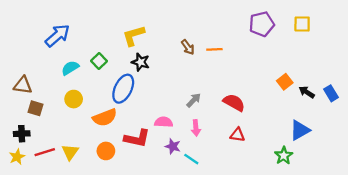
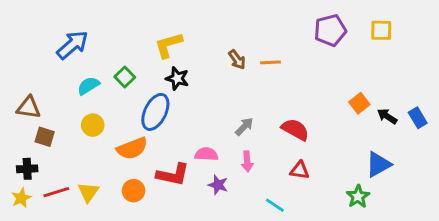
cyan line: (191, 159) -> (275, 205), moved

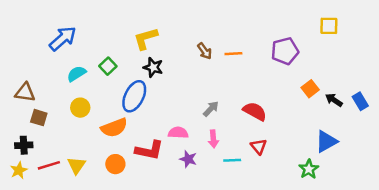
purple pentagon: (330, 30) -> (285, 51), moved
red triangle: (300, 170) -> (259, 146), turned 42
cyan line: (275, 205) -> (232, 160), moved, turned -36

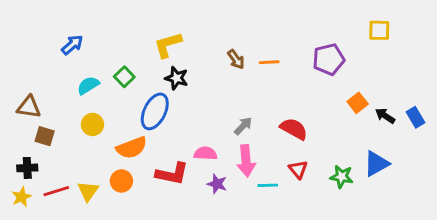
blue arrow: (63, 38) -> (72, 45), size x0.7
pink arrow: (213, 139) -> (246, 161), size x1.5
orange circle: (115, 164) -> (121, 181), moved
green star: (309, 169) -> (342, 177), moved, turned -30

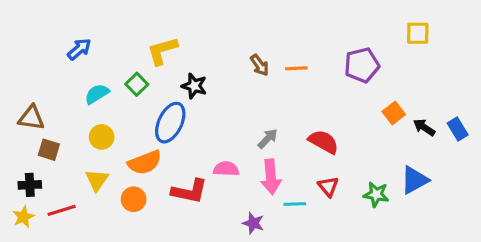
yellow L-shape: (168, 45) -> (162, 51), moved
purple star: (217, 184) -> (253, 223), moved
yellow triangle: (88, 191) -> (97, 180), moved

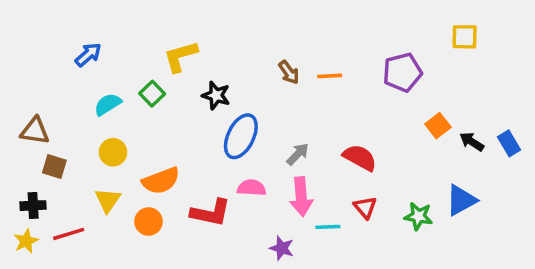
blue ellipse: (170, 123) -> (241, 136), moved

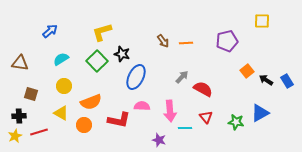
green square: (152, 94) -> (97, 61), moved, size x1.5
brown triangle: (35, 131) -> (20, 63), moved
gray arrow: (298, 154) -> (182, 77), moved
yellow triangle: (108, 200) -> (61, 113), turned -35

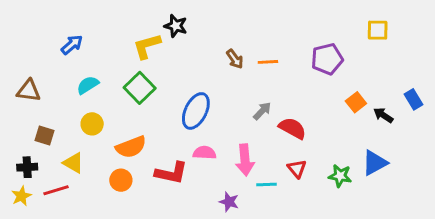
black star: (122, 54) -> (176, 26), moved
blue rectangle: (287, 81) -> (414, 99), moved
yellow triangle: (61, 113) -> (73, 163), moved

